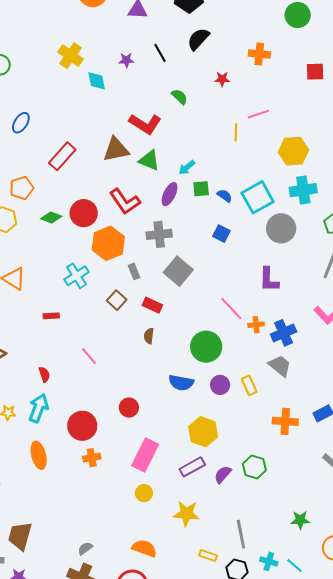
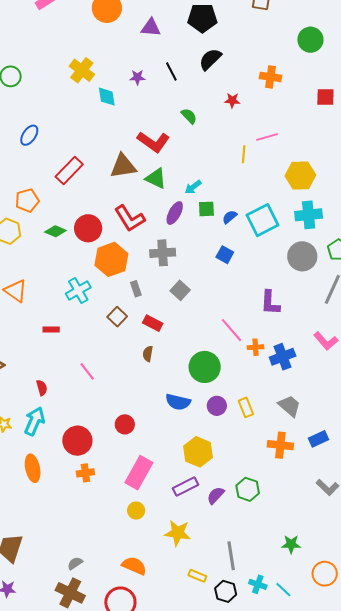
blue semicircle: (225, 196) -> (230, 217), turned -77
gray circle: (281, 228) -> (302, 256), moved
gray square: (178, 271) -> (180, 290), size x0.7
gray trapezoid: (280, 366) -> (289, 406), moved

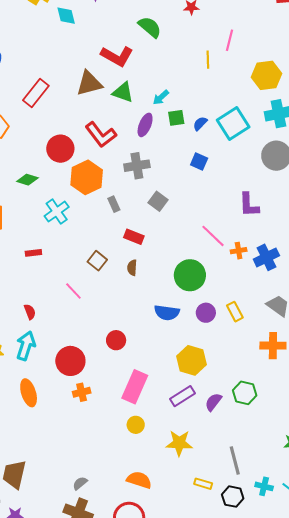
green semicircle: (189, 116) -> (150, 27), size x1.4
pink line: (267, 137) -> (229, 40), turned -55
green diamond: (55, 231) -> (27, 180), moved
brown square: (117, 317) -> (97, 261), moved

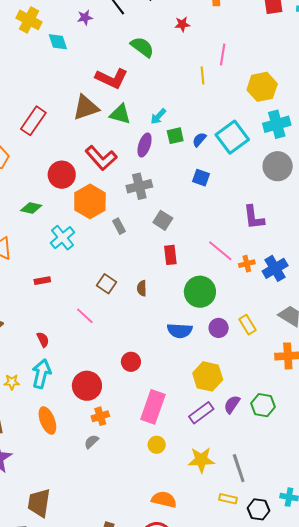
red rectangle: (134, 237) -> (170, 255), moved, turned 66
purple semicircle: (213, 402) -> (232, 404), moved
gray line: (235, 461) -> (239, 468), moved
gray semicircle: (80, 483) -> (91, 442), moved

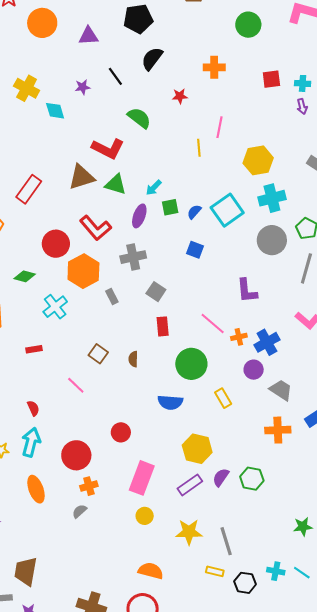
yellow rectangle: (247, 325) -> (223, 398), moved
purple circle: (219, 328) -> (254, 370), moved

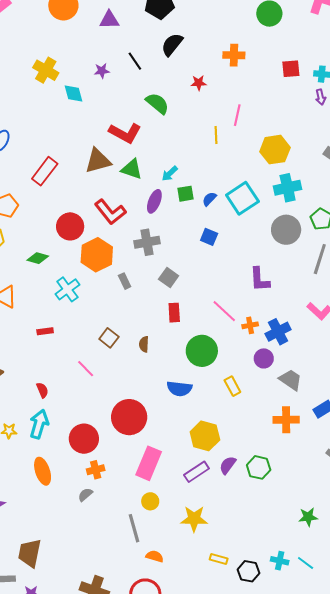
red circle: (121, 432) -> (129, 417), size x1.8
gray line: (226, 541) -> (134, 528), moved
orange semicircle: (151, 571) -> (155, 556), size x0.7

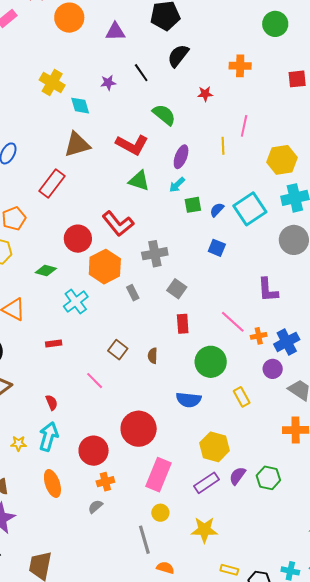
brown triangle: (98, 161) -> (77, 145), moved
purple ellipse: (154, 201) -> (181, 157), moved

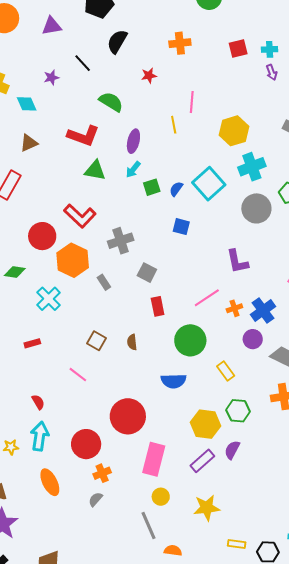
brown triangle: (77, 145) -> (29, 143), size x0.7
pink line: (233, 322) -> (207, 298), turned -68
green hexagon: (268, 478) -> (238, 411), moved

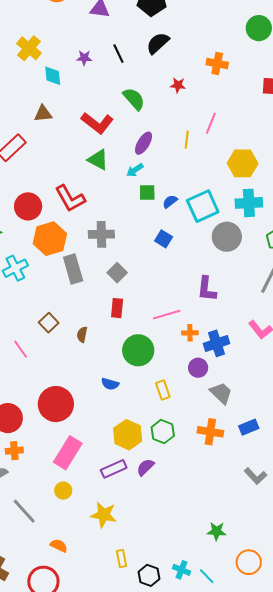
gray circle: (256, 208) -> (227, 237), moved
gray rectangle: (104, 282) -> (73, 269), size x1.8
blue semicircle: (174, 381) -> (110, 384), size x0.7
gray line: (148, 526) -> (24, 511), moved, turned -36
yellow rectangle: (237, 544) -> (122, 558), turned 54

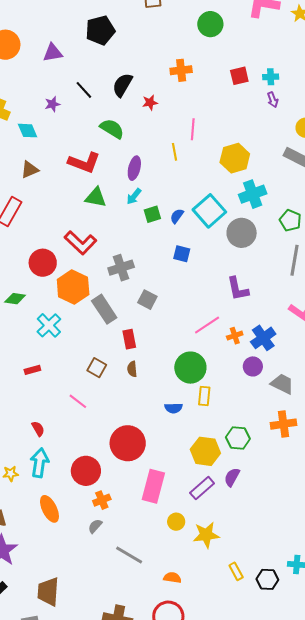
black semicircle: (158, 43) -> (122, 85), moved
red rectangle: (117, 308) -> (129, 339), moved
yellow rectangle: (163, 390) -> (204, 396), moved, turned 42
yellow circle: (63, 491) -> (176, 522), moved

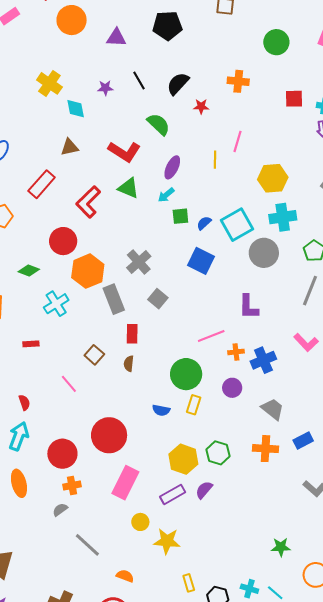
red L-shape: (80, 243) -> (88, 202), moved, turned 80
blue square: (182, 254) -> (201, 261), size x1.5
gray cross: (121, 268) -> (139, 262), turned -35
purple circle: (253, 366) -> (232, 388), moved

